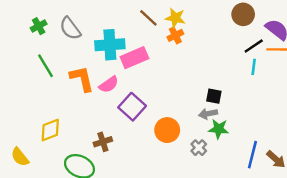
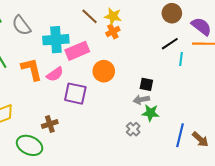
black line: (254, 46) -> (170, 44), moved
purple square: (132, 107) -> (75, 94), turned -30
orange circle: (167, 130) -> (104, 71), moved

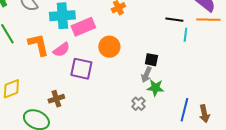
black line: (170, 44) -> (174, 20), turned 42
gray arrow: (141, 100) -> (146, 75), turned -56
brown arrow: (200, 139) -> (204, 114), turned 36

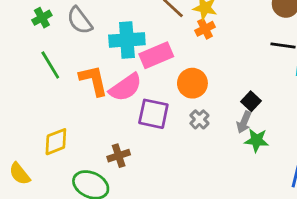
pink semicircle: (61, 50) -> (126, 87), size x1.4
black square: (151, 60) -> (251, 101), turned 32
gray cross: (138, 104) -> (199, 119), moved

